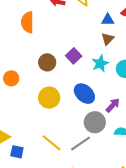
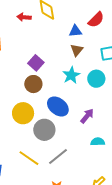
purple square: (74, 56) -> (36, 63), moved
brown circle: (47, 62) -> (33, 84), moved
gray circle: (95, 122) -> (44, 130), moved

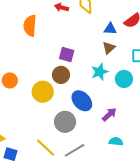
purple square: (36, 63) -> (67, 54), turned -35
yellow circle: (23, 113) -> (43, 92), moved

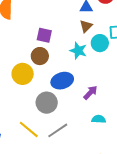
cyan star: (100, 72) -> (78, 51), turned -30
cyan circle: (124, 79) -> (100, 43), moved
blue ellipse: (82, 101) -> (62, 81), turned -60

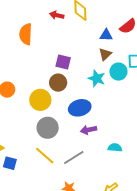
purple arrow: (90, 93) -> (89, 130), moved, turned -147
gray circle: (47, 103) -> (48, 128), moved

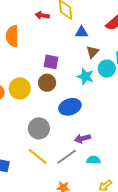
blue triangle: (106, 35) -> (81, 32), moved
yellow circle: (40, 100) -> (20, 88), moved
purple arrow: (89, 130) -> (82, 138), moved
cyan semicircle: (115, 148) -> (93, 160), moved

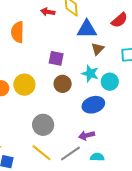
blue triangle: (81, 32) -> (87, 29), size x1.5
cyan circle: (107, 69) -> (110, 82), moved
brown circle: (47, 83) -> (63, 84), moved
blue ellipse: (70, 107) -> (93, 105), moved

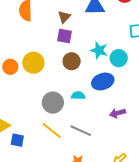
brown triangle: (98, 49) -> (64, 17), moved
purple arrow: (87, 135) -> (117, 113), moved
gray line: (70, 153) -> (81, 131), turned 60
cyan semicircle: (97, 157) -> (78, 96), moved

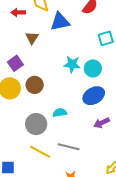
purple square: (65, 36) -> (15, 63), moved, turned -35
brown circle: (72, 61) -> (35, 85), moved
blue ellipse: (103, 82) -> (94, 96), moved

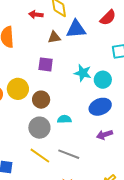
brown triangle: (32, 38) -> (54, 37), moved, turned 40
purple square: (15, 63) -> (46, 64), moved, turned 35
brown circle: (35, 85) -> (41, 100), moved

